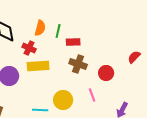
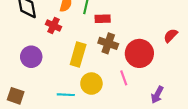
yellow rectangle: (38, 66) -> (78, 55), moved, turned -70
red circle: (106, 73) -> (139, 53), size x1.6

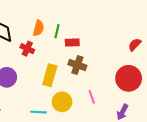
red semicircle: (171, 36) -> (135, 45), moved
red circle: (139, 53) -> (129, 78), moved

